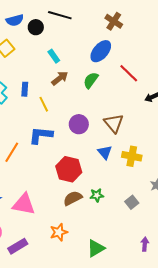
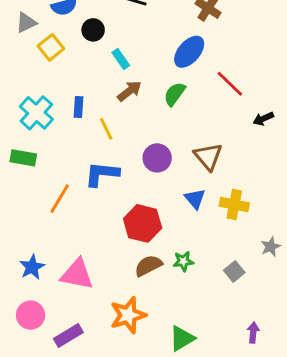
black circle: (36, 27) -> (93, 30), moved
orange star: (59, 232) -> (128, 315), size x1.4

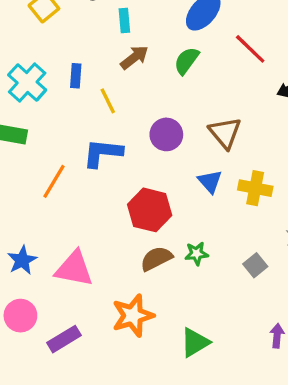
cyan rectangle: (121, 59) -> (124, 20), turned 30

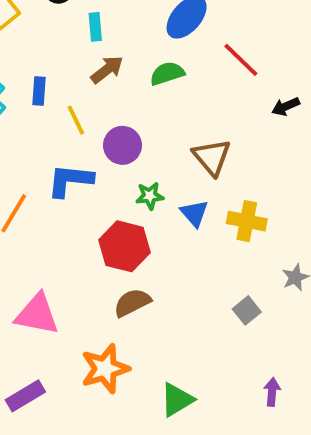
green semicircle: (186, 61) -> (167, 74), turned 36
purple circle: (166, 134) -> (122, 145), moved
green star: (197, 254) -> (150, 196), moved

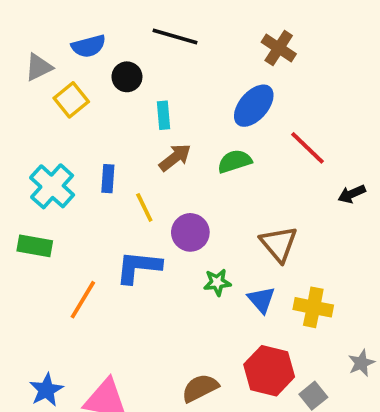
red hexagon: (124, 246) -> (269, 371), moved

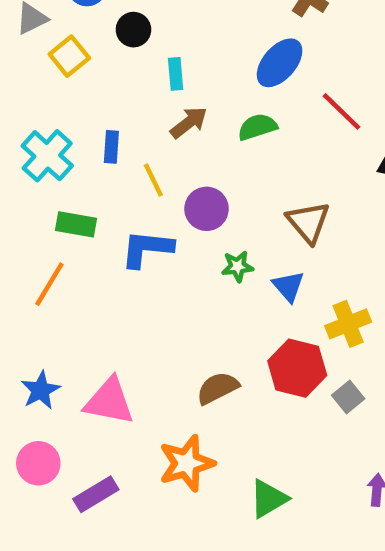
green rectangle: (35, 246) -> (76, 224), moved
orange line: (83, 300) -> (49, 284), moved
yellow cross: (313, 307) -> (348, 324), moved, turned -33

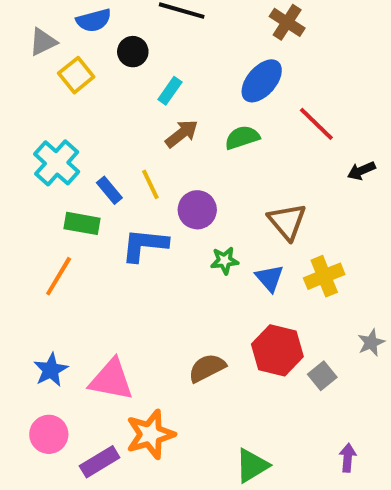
cyan rectangle: (176, 74) -> (170, 91), turned 40
blue rectangle: (111, 147) -> (109, 190), moved, turned -44
yellow cross: (348, 324) -> (324, 276), moved
orange star: (187, 463) -> (150, 434), moved

